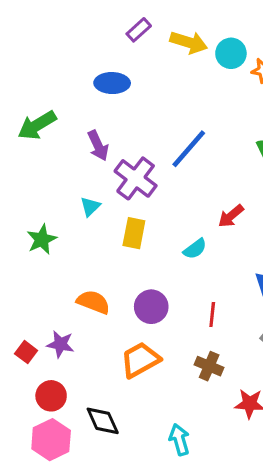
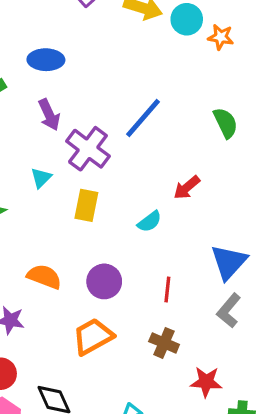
blue ellipse: (112, 83) -> (46, 60), moved

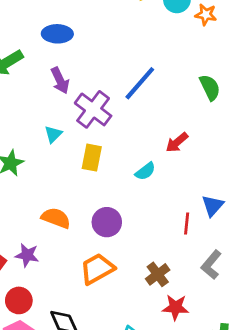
blue triangle: (229, 262) -> (213, 206), size x0.7
red line: (167, 290) -> (187, 224), moved
gray L-shape: (229, 311) -> (211, 265), moved
brown cross: (164, 343) -> (158, 274), turned 30
red star: (206, 382) -> (176, 307), moved

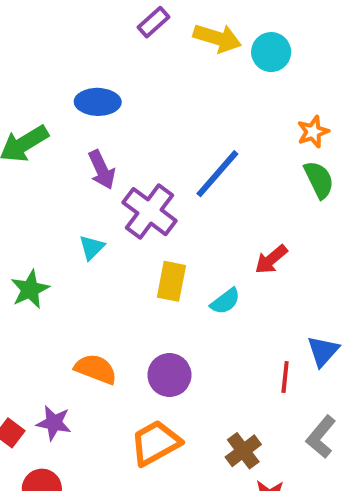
orange star: (206, 15) -> (313, 132), moved, turned -30
yellow rectangle: (92, 158) -> (171, 281), moved

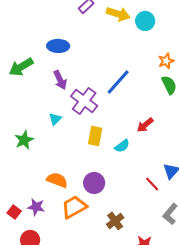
red line: (285, 377) -> (152, 184), turned -49
orange trapezoid: (156, 443) -> (74, 207), moved
brown cross: (243, 451) -> (115, 221), moved

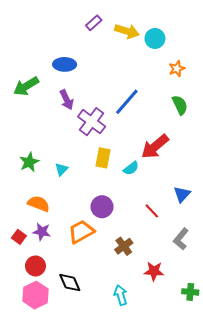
orange star: (166, 61) -> (177, 69), moved
cyan triangle: (55, 119) -> (61, 169), moved
red arrow: (145, 125) -> (155, 146), size x1.6
orange semicircle: (57, 180) -> (39, 204), moved
red line: (152, 184) -> (152, 211), moved

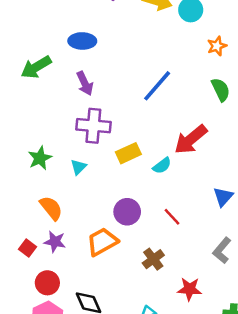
purple cross: (92, 122) -> (93, 126), moved, turned -32
yellow rectangle: (103, 158) -> (128, 153), turned 54
orange semicircle: (39, 204) -> (51, 208), turned 30
red line: (152, 211) -> (172, 217), moved

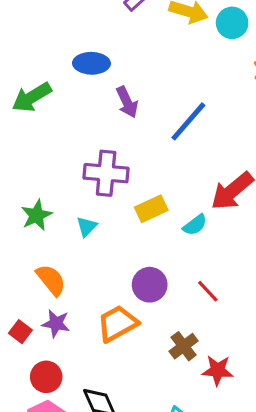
purple arrow: (85, 83) -> (127, 102), moved
red star: (189, 289) -> (218, 370), moved

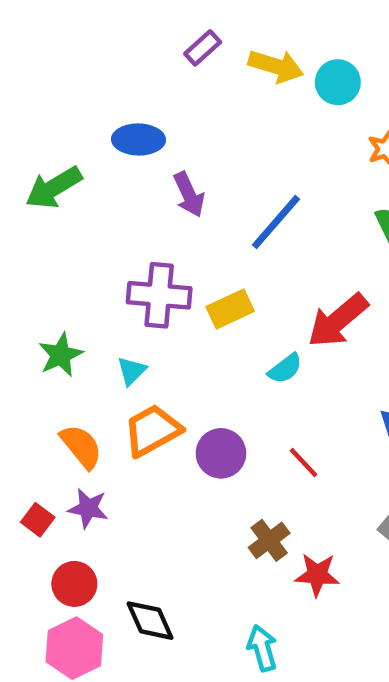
yellow rectangle: (151, 209) -> (230, 309), moved
orange trapezoid: (117, 324) -> (152, 430), moved

